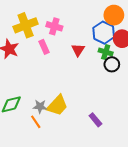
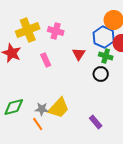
pink rectangle: (44, 47) -> (46, 60), moved
black circle: (112, 64) -> (101, 74), moved

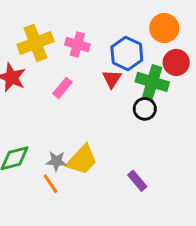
blue hexagon: (104, 37) -> (127, 53), moved
green cross: (106, 56) -> (152, 82), size x1.5
pink rectangle: (46, 60) -> (62, 88), turned 64

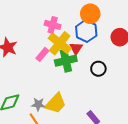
orange circle: (164, 28) -> (90, 14), moved
yellow cross: (35, 43) -> (60, 43), moved, turned -30
green cross: (152, 82) -> (66, 61), moved, turned -30

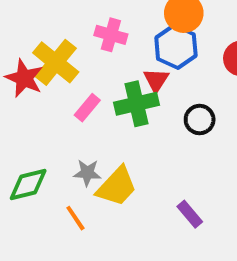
yellow cross: (60, 43) -> (56, 62), moved
pink rectangle: (42, 54) -> (87, 108), moved
gray star: (38, 104) -> (87, 173), moved

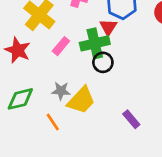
red star: (24, 78) -> (18, 50), moved
black circle: (200, 120) -> (103, 62), moved

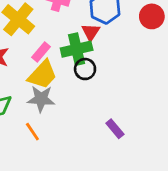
gray star: (61, 91) -> (41, 99), size x1.4
yellow trapezoid: (81, 100) -> (42, 75), moved

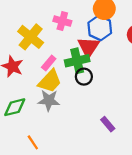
red triangle: (91, 32) -> (88, 47), size x1.5
orange line: (32, 132) -> (33, 142), moved

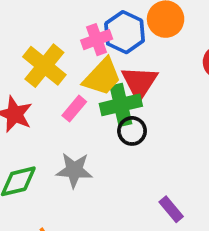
pink cross: (62, 21) -> (97, 40), turned -36
blue hexagon: (100, 28) -> (125, 32), moved
yellow trapezoid: (50, 81) -> (102, 77), moved

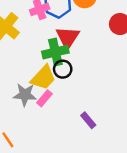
yellow trapezoid: (102, 77) -> (43, 78), moved
pink rectangle: (74, 109) -> (44, 98), moved

